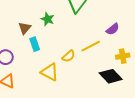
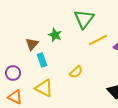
yellow line: (91, 46) -> (98, 40), moved
yellow triangle: (50, 72) -> (44, 88), moved

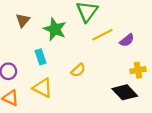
green star: (55, 35) -> (55, 29), size x1.5
brown triangle: (32, 44) -> (23, 20), moved

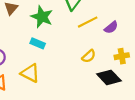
cyan rectangle: (40, 57) -> (38, 43), moved, turned -48
yellow semicircle: (78, 70) -> (89, 56), moved

